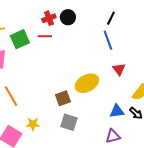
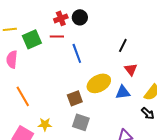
black line: (111, 18) -> (123, 45), moved
blue line: (108, 40) -> (77, 53), moved
blue triangle: (117, 111) -> (123, 92), moved

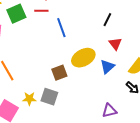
blue triangle: (123, 92) -> (107, 67), turned -35
gray square: (81, 122) -> (49, 97), moved

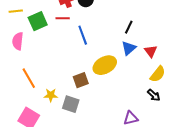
red triangle: (115, 44) -> (151, 51), moved
blue triangle: (107, 67) -> (129, 48), moved
yellow star: (29, 99) -> (51, 95), moved

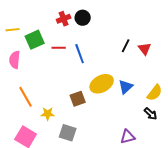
red line: (63, 18) -> (59, 48), moved
blue triangle: (129, 48) -> (126, 87), moved
red triangle: (151, 51) -> (145, 49), moved
gray square: (71, 104) -> (68, 133), moved

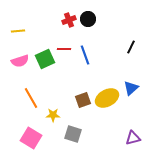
green square: (35, 40) -> (45, 59), moved
pink semicircle: (15, 60) -> (20, 61), turned -114
yellow ellipse: (102, 84) -> (107, 98), moved

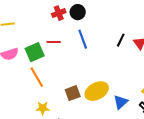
blue line: (85, 55) -> (83, 39), moved
blue triangle: (131, 88) -> (121, 102), moved
orange line: (31, 98) -> (37, 77), moved

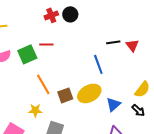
blue line: (83, 39) -> (98, 64), moved
black line: (121, 40) -> (113, 42), turned 56
orange line: (37, 77) -> (43, 84), moved

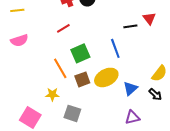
red line: (46, 44) -> (63, 28), turned -32
red triangle: (132, 45) -> (149, 18), moved
green square: (27, 54) -> (80, 53), moved

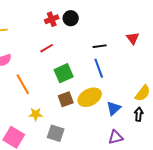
black line: (130, 26) -> (100, 46), moved
orange line: (60, 68) -> (23, 84), moved
black arrow: (155, 94) -> (139, 114), turned -128

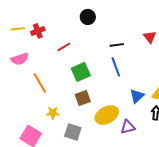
red cross: (52, 19) -> (38, 31), moved
yellow ellipse: (90, 97) -> (107, 115), moved
blue triangle: (114, 108) -> (137, 96), moved
purple triangle: (116, 137) -> (128, 127), moved

